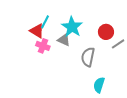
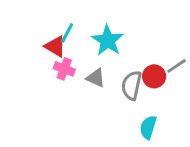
red circle: (106, 32) -> (154, 76), moved
gray triangle: (64, 40) -> (96, 78), moved

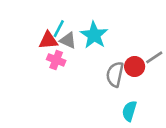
red triangle: (55, 46) -> (48, 40), turned -36
gray triangle: (96, 78) -> (68, 40), moved

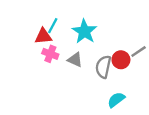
gray triangle: (68, 40) -> (75, 60), moved
cyan semicircle: (129, 111) -> (116, 100), turned 36

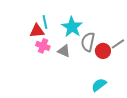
cyan line: (53, 26) -> (45, 22), turned -40
gray semicircle: (103, 67) -> (88, 42), moved

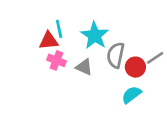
cyan semicircle: (99, 85) -> (131, 95), moved

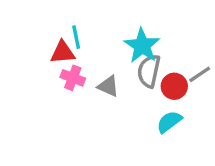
cyan star: (95, 35) -> (142, 46), moved

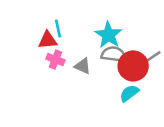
gray semicircle: (149, 71) -> (114, 54), turned 85
red circle: (174, 86) -> (133, 66), size x1.5

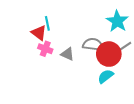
cyan star: (109, 35) -> (117, 21), moved
red triangle: (48, 40) -> (39, 33), turned 42

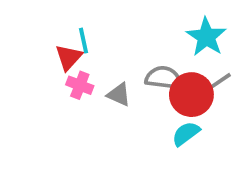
red triangle: (39, 33) -> (69, 57), turned 35

